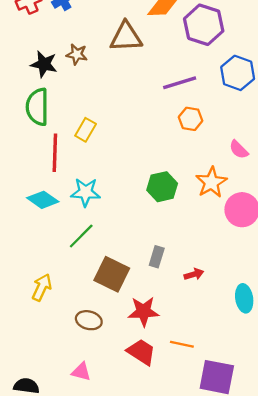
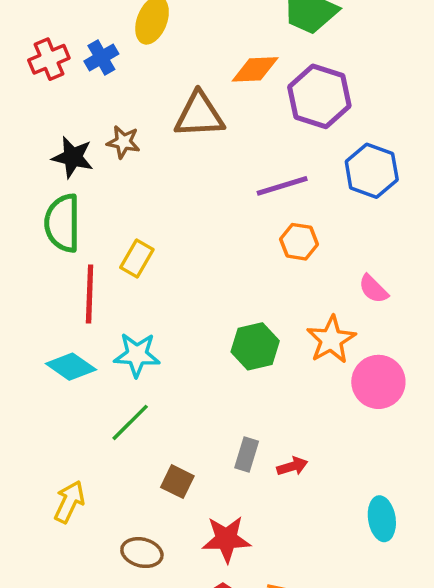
brown square: (112, 274) -> (177, 482), size x0.6
red arrow: (194, 274) -> (292, 466), moved

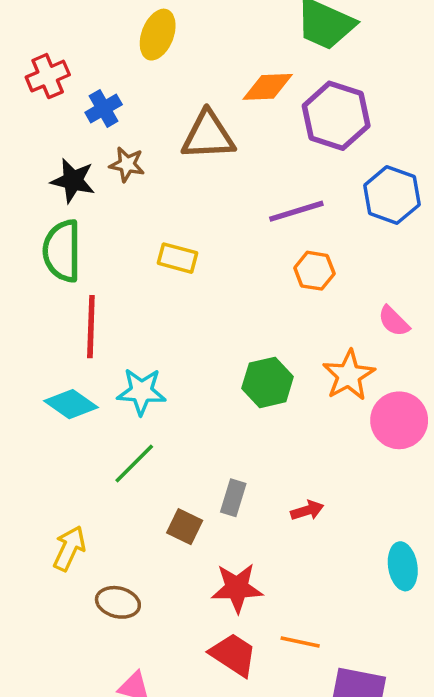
blue cross: (101, 58) -> (104, 108), moved
yellow rectangle: (137, 259) -> (177, 258), moved, turned 75
gray rectangle: (247, 455) -> (233, 498), moved
brown ellipse: (142, 553) -> (118, 602), moved

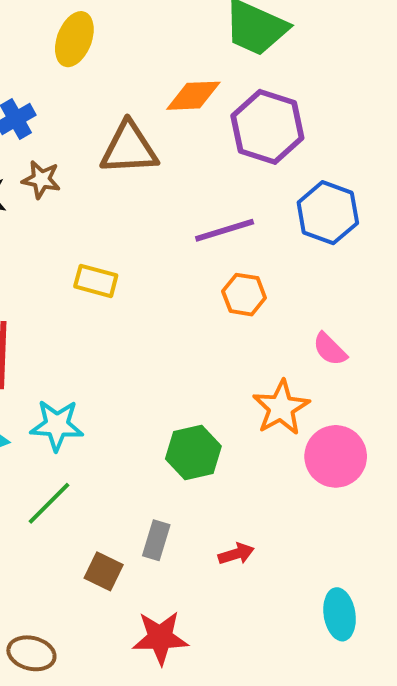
green hexagon: (268, 382) -> (193, 453), moved

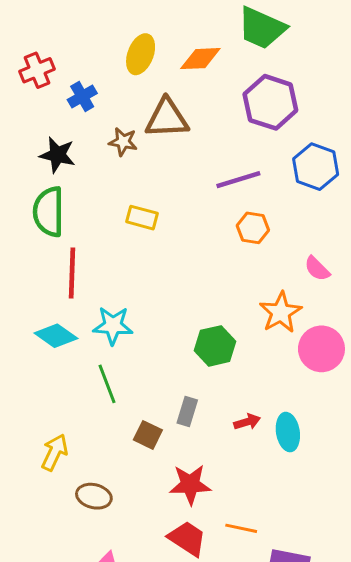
yellow ellipse: (74, 39) -> (141, 54), moved
orange diamond: (193, 96) -> (200, 59), moved
brown star: (41, 180) -> (123, 142), moved
green line: (49, 503) -> (107, 384), turned -66
cyan ellipse: (340, 614) -> (288, 432), moved

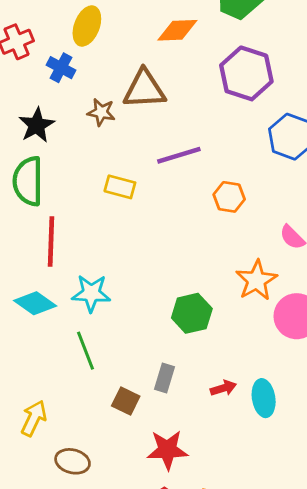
yellow ellipse: (141, 54) -> (87, 26), moved
blue cross: (82, 97) -> (61, 68), turned -32
black star: (57, 155) -> (37, 125), turned 30
purple line: (238, 180) -> (179, 155), moved

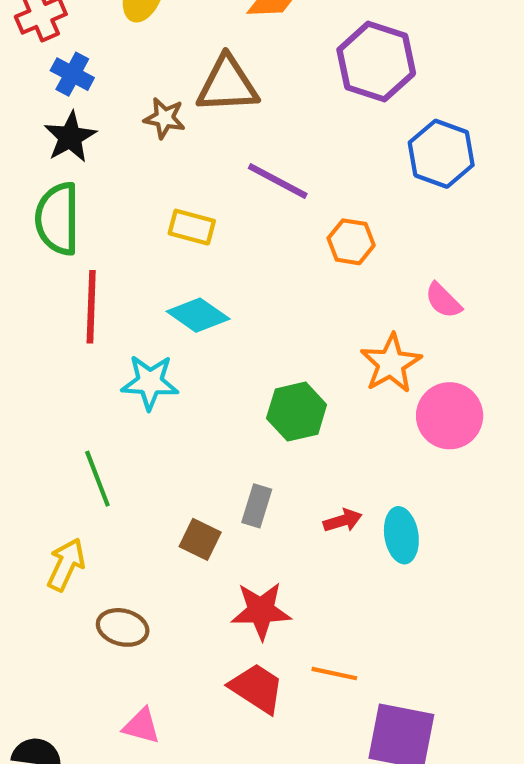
blue cross: (61, 68) -> (72, 74), moved
purple line: (179, 155) -> (278, 181), turned 45
cyan diamond: (35, 303) -> (198, 315), moved
green line: (85, 351) -> (97, 479), moved

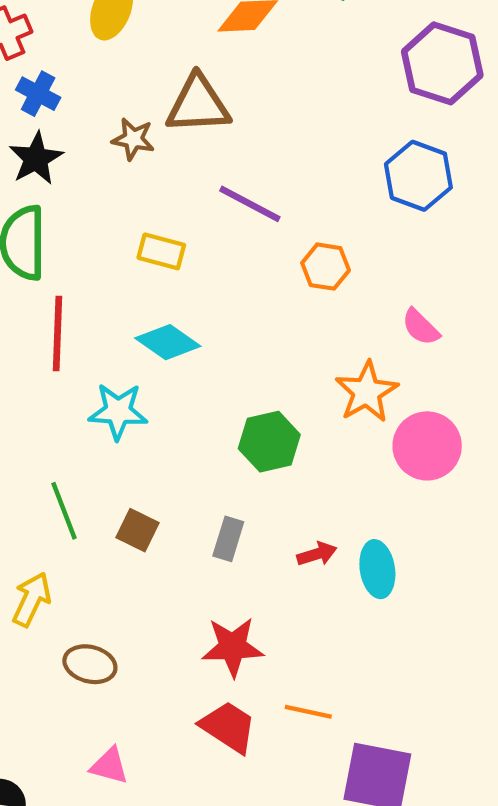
purple hexagon: (376, 62) -> (442, 63), moved
brown square: (200, 539) -> (138, 530), moved

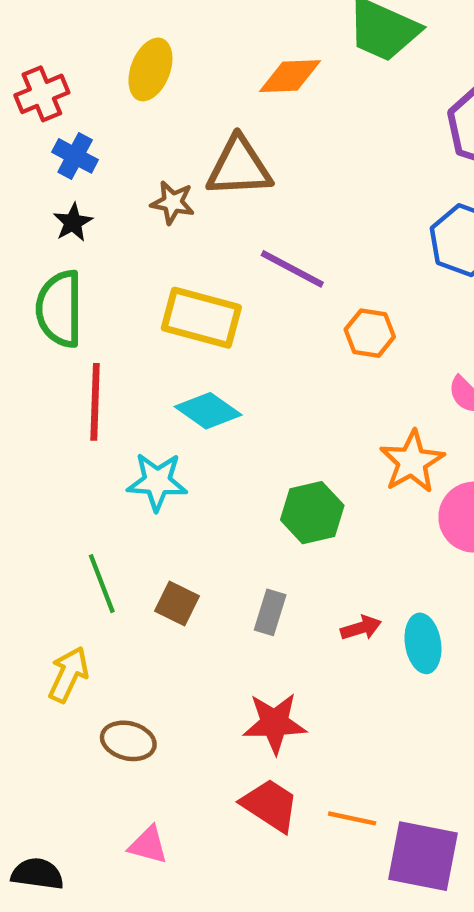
black star: (36, 158) -> (73, 222), size x0.7
yellow rectangle: (161, 251) -> (201, 318), size x1.6
orange line: (308, 712) -> (352, 818), moved

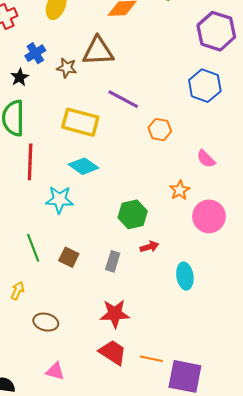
blue cross: (75, 156) -> (35, 53), moved, turned 30
orange star: (412, 462) -> (180, 190), size x0.7
red arrow: (361, 628) -> (149, 247), moved
yellow arrow: (68, 674) -> (18, 291), size x0.7

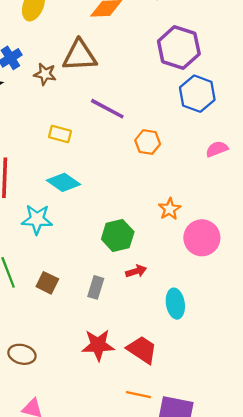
purple hexagon: (216, 31) -> (179, 48), moved
yellow rectangle: (80, 122) -> (60, 134), size x0.6
pink semicircle: (206, 159) -> (217, 149), moved, turned 114
red trapezoid: (113, 352) -> (142, 350), moved

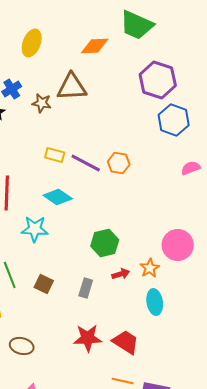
purple line: (107, 109) -> (86, 163), moved
orange hexagon: (148, 142) -> (119, 163), moved
orange star: (170, 209) -> (150, 268), moved

